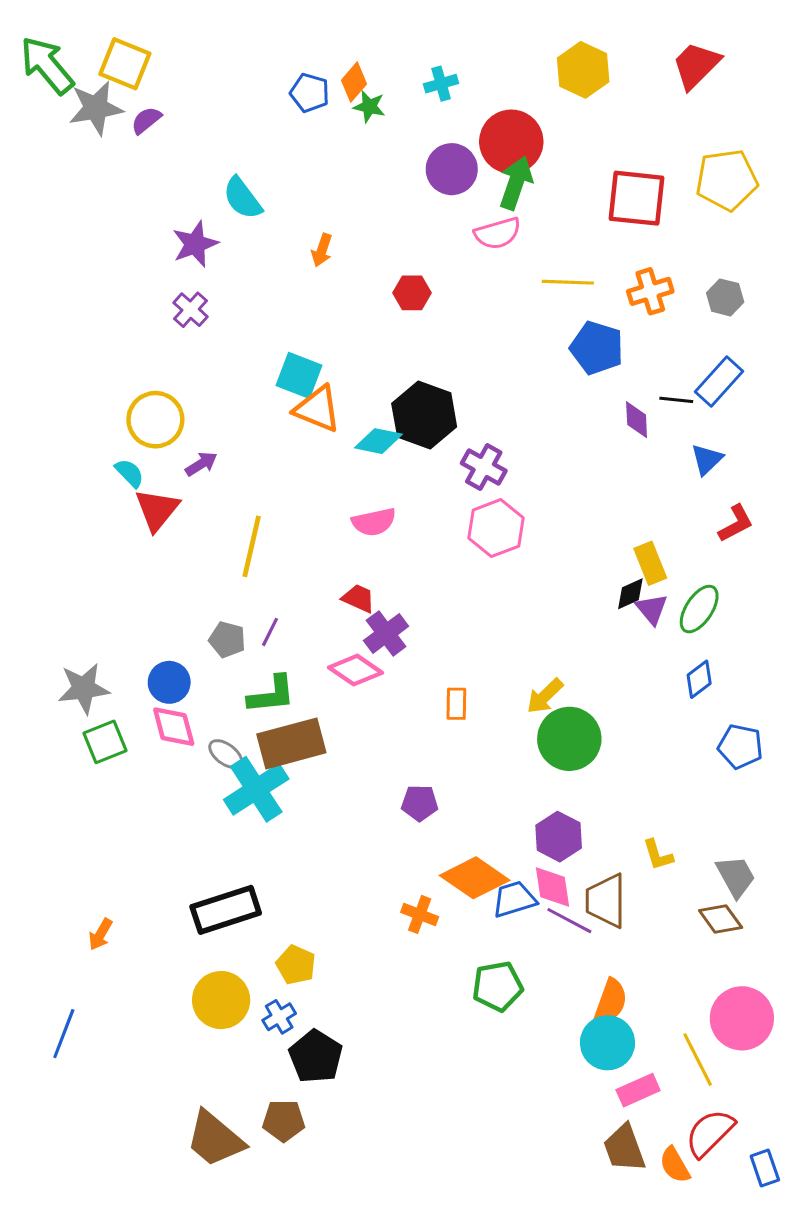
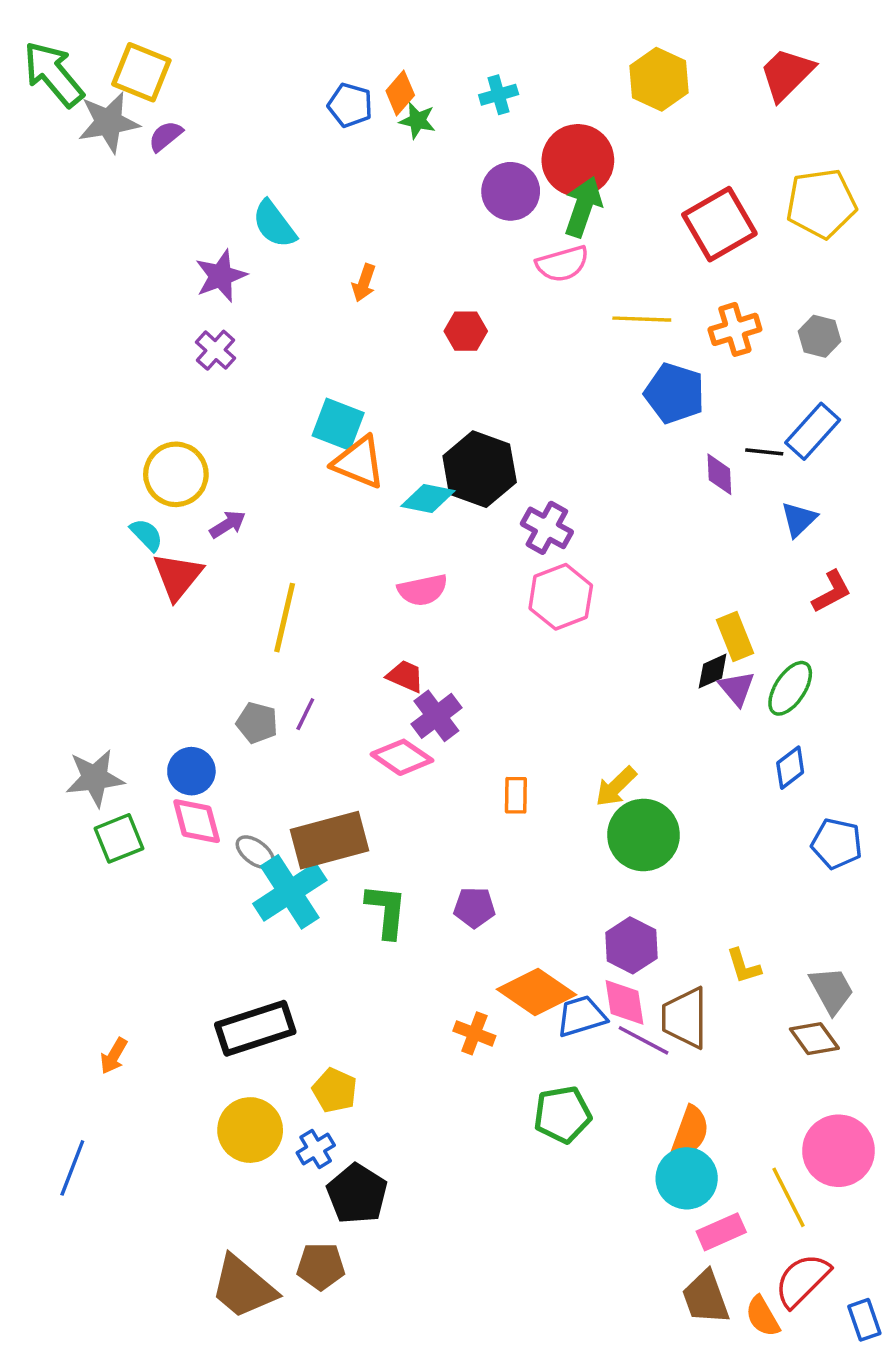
red square: (637, 198) -> (719, 224), turned -36
green L-shape: (271, 695) -> (386, 911), moved, turned -78

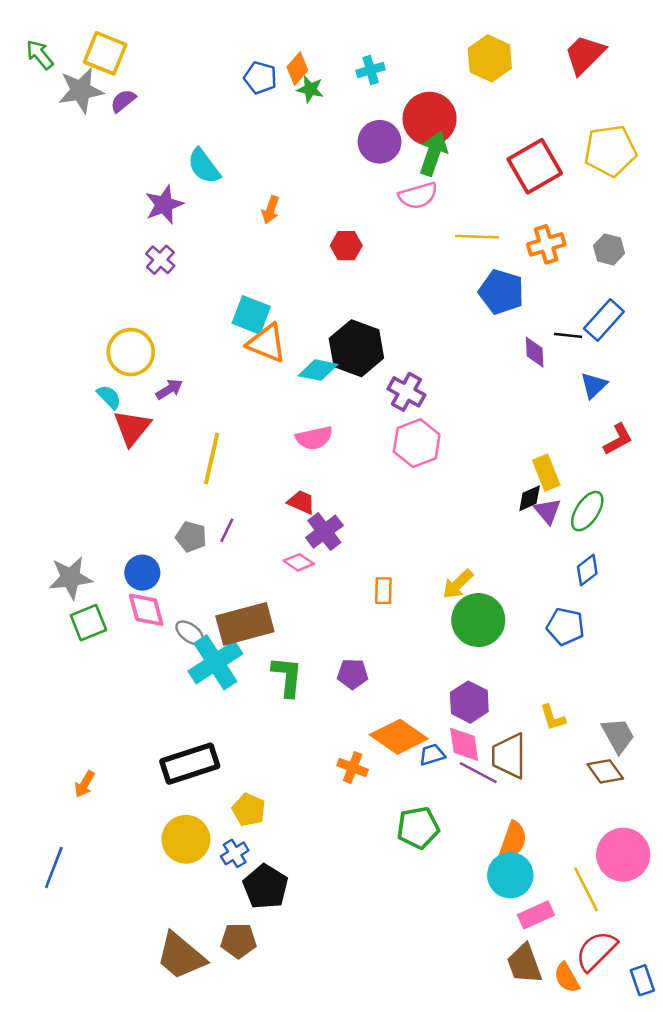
green arrow: (53, 74) -> (40, 55), size x0.6
pink diamond: (402, 757) -> (299, 562), size x0.7
blue pentagon: (837, 844) -> (565, 626), moved
blue trapezoid: (581, 1016) -> (432, 755), size x0.7

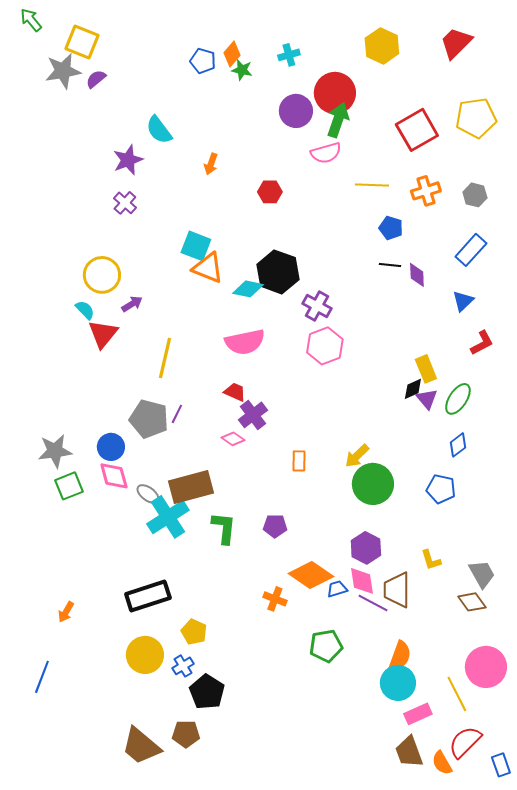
green arrow: (40, 55) -> (31, 20), moved
blue pentagon: (501, 292) -> (391, 228), size x0.7
black line: (568, 335) -> (390, 265), moved
pink semicircle: (314, 438) -> (245, 342), size x1.4
gray pentagon: (191, 537) -> (149, 419), size x1.6

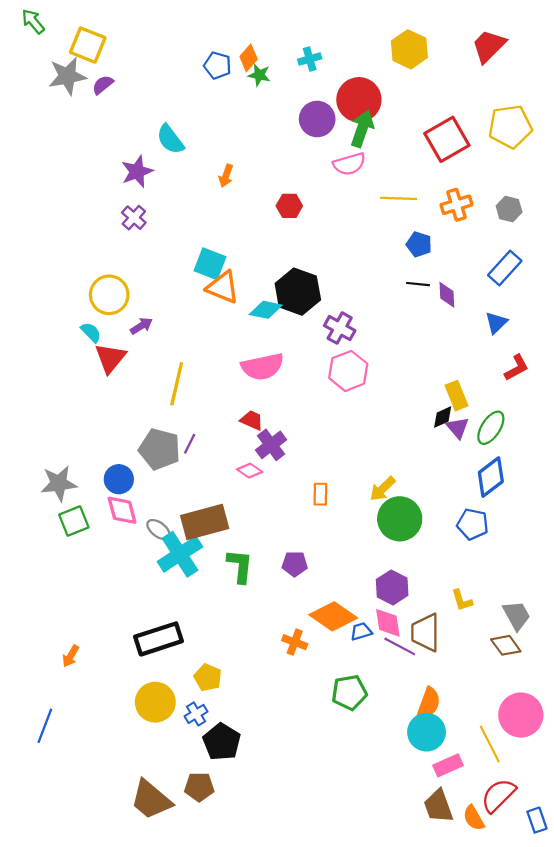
blue diamond: (458, 445) -> (491, 477), size x1.5

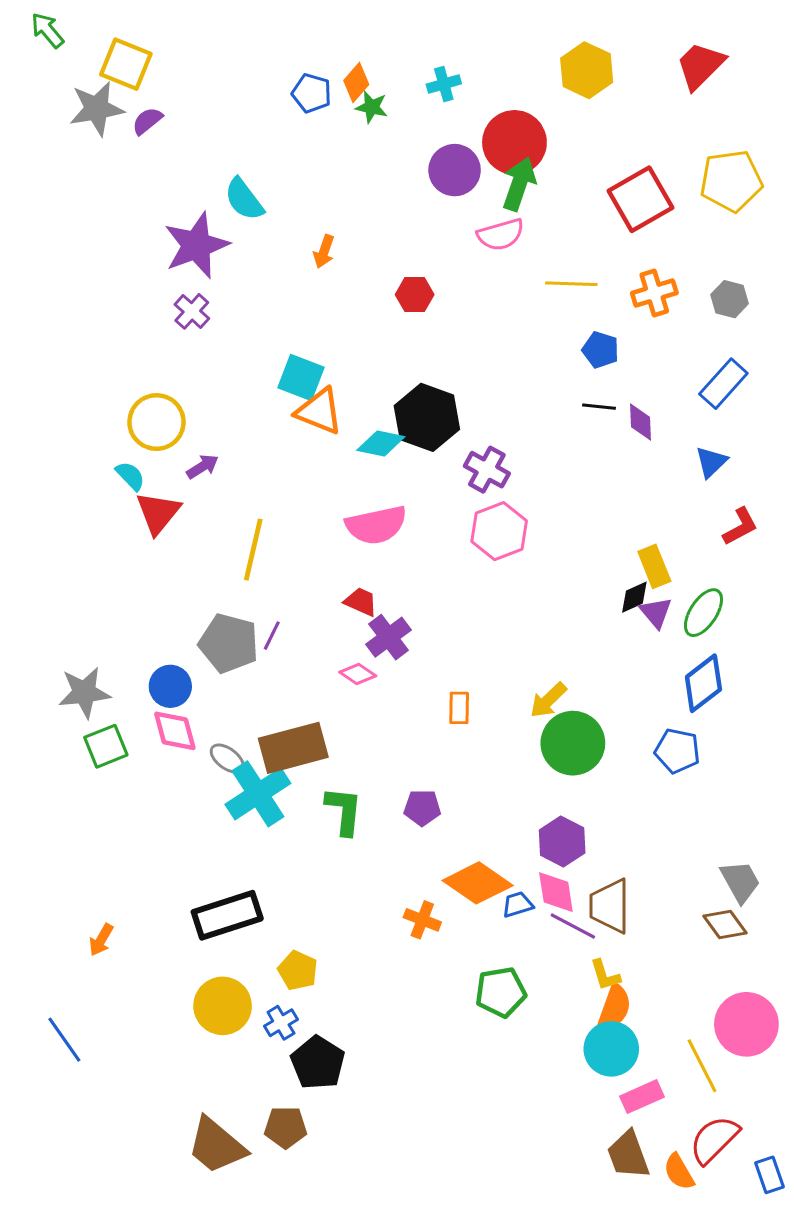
purple star: (137, 172) -> (196, 245), size x1.4
yellow L-shape: (462, 600) -> (605, 975), moved
blue line: (45, 726) -> (64, 1040), turned -56

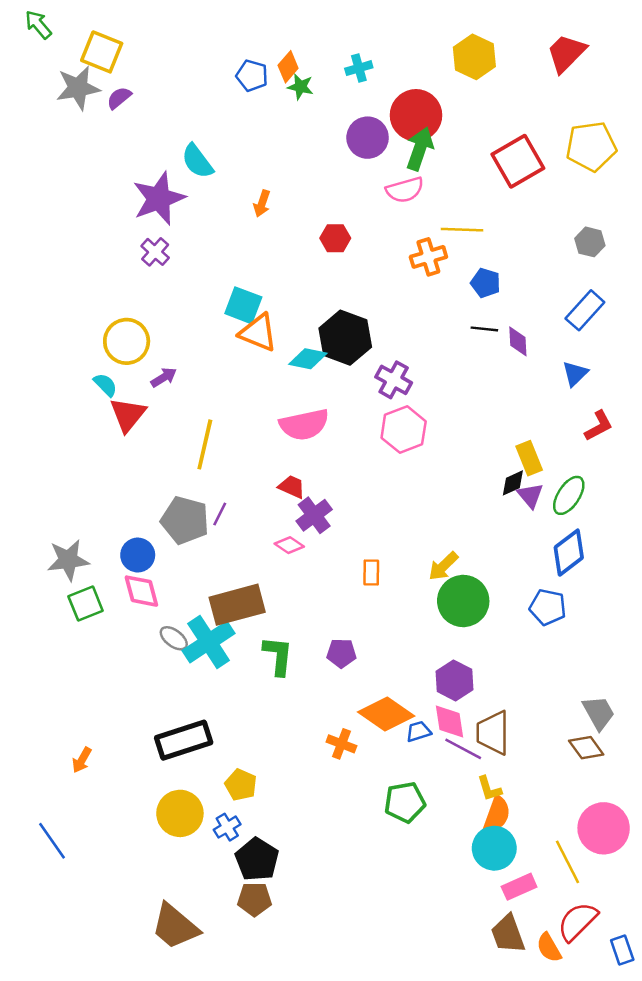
orange cross: (654, 293) -> (428, 257), moved
gray ellipse: (227, 759) -> (174, 638), moved
brown pentagon: (286, 1127) -> (254, 899), moved

